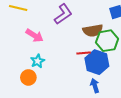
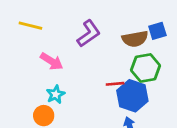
brown semicircle: (93, 30) -> (135, 39), moved

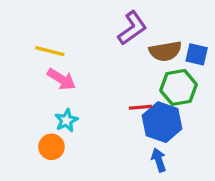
yellow line: (30, 26) -> (50, 51), moved
blue square: (157, 31) -> (197, 54), moved, turned 30
purple L-shape: (89, 34) -> (132, 28), moved

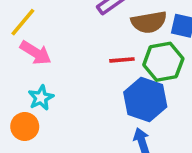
yellow line: (50, 51) -> (23, 22), turned -64
red line: (141, 107) -> (122, 60), moved

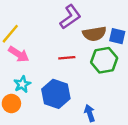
red line: (122, 60) -> (67, 58), moved
blue hexagon: (145, 100) -> (56, 94), moved

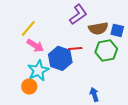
cyan star: (22, 84) -> (38, 70), size x1.5
blue hexagon: (56, 94) -> (60, 58), moved

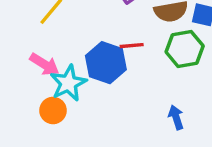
pink arrow: (35, 45) -> (44, 64), moved
blue arrow: (94, 94) -> (176, 117), moved

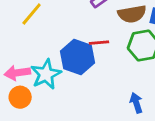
pink arrow: (44, 64) -> (17, 73), moved, turned 140
orange circle: (53, 110) -> (20, 97), moved

